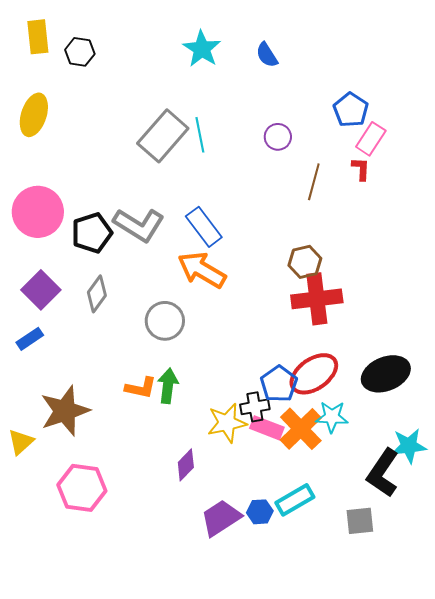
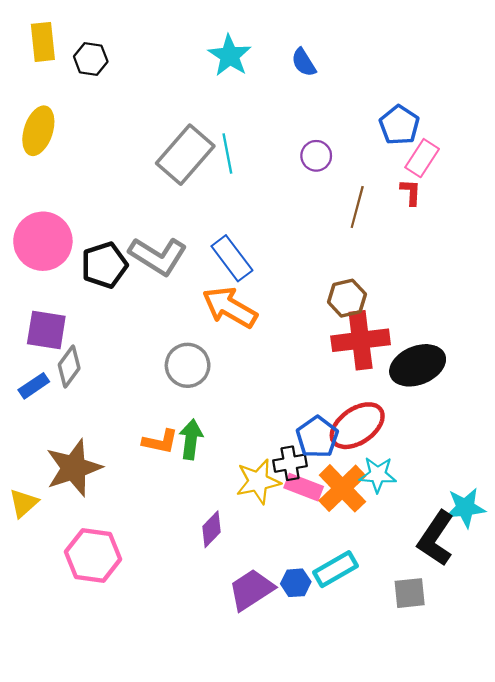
purple square: (41, 290) -> (46, 330), turned -36
gray diamond: (97, 294) -> (69, 366), moved
black ellipse: (386, 374) -> (418, 365), moved

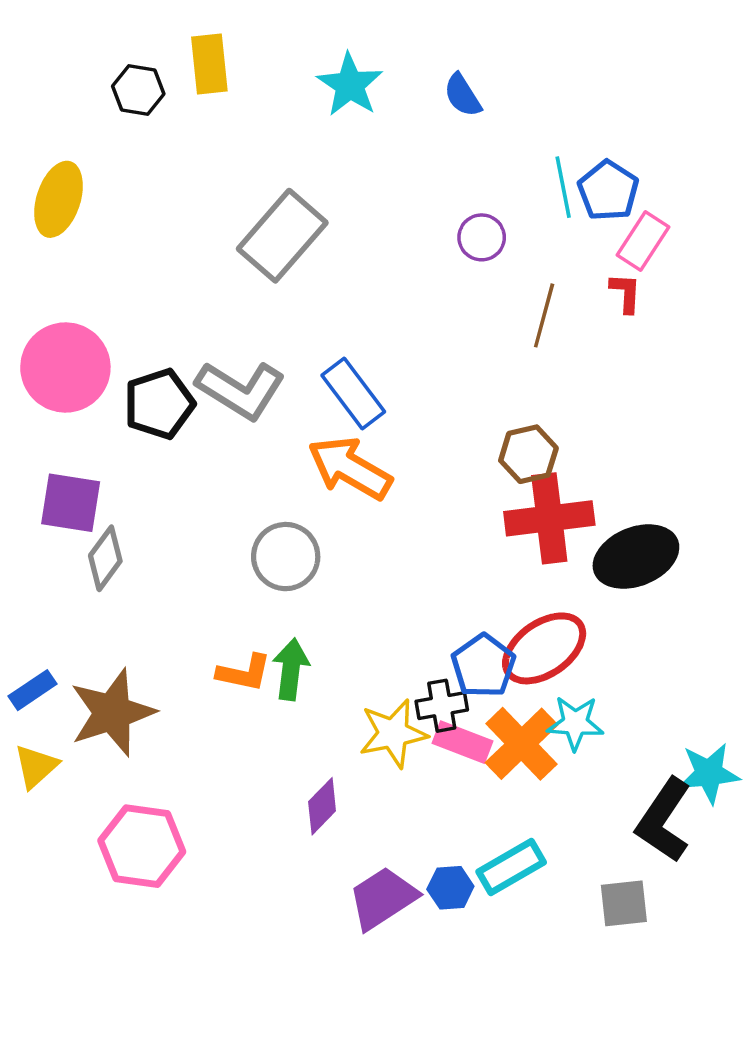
yellow rectangle: (43, 42) -> (209, 64), moved
cyan line: (227, 154) -> (563, 187), moved
blue rectangle: (34, 386) -> (32, 690), moved

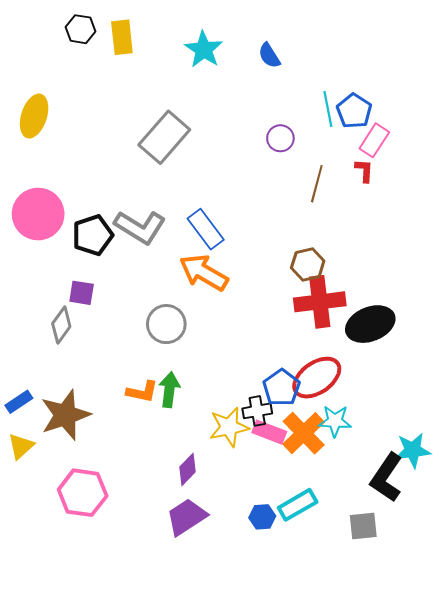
black hexagon: (138, 90) -> (81, 29), moved
purple square: (71, 503) -> (82, 293), moved, size x0.7
purple trapezoid: (383, 898) -> (187, 517), moved

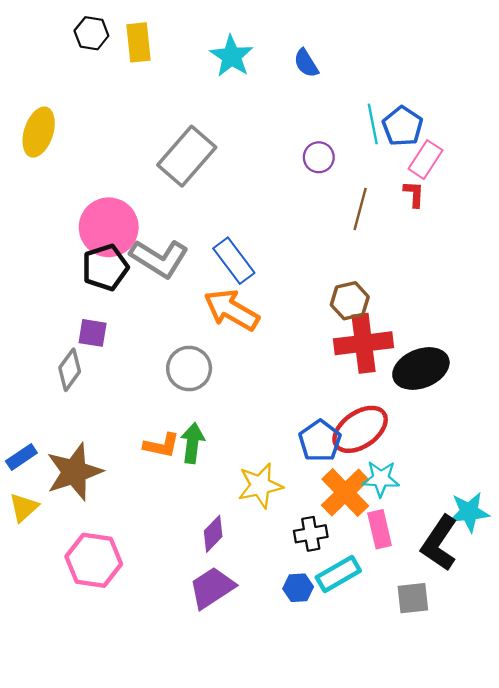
pink circle: (38, 214) -> (109, 227), moved
black cross: (257, 411) -> (311, 534), moved
pink rectangle: (269, 432) -> (380, 529), moved, turned 56

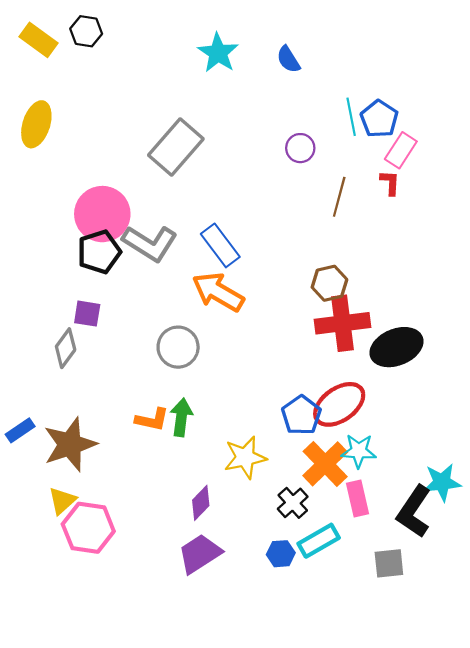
yellow rectangle: (139, 42) -> (39, 40), moved, turned -48
yellow triangle: (24, 507) -> (62, 501), moved
black cross: (311, 534) -> (293, 503), turned -32

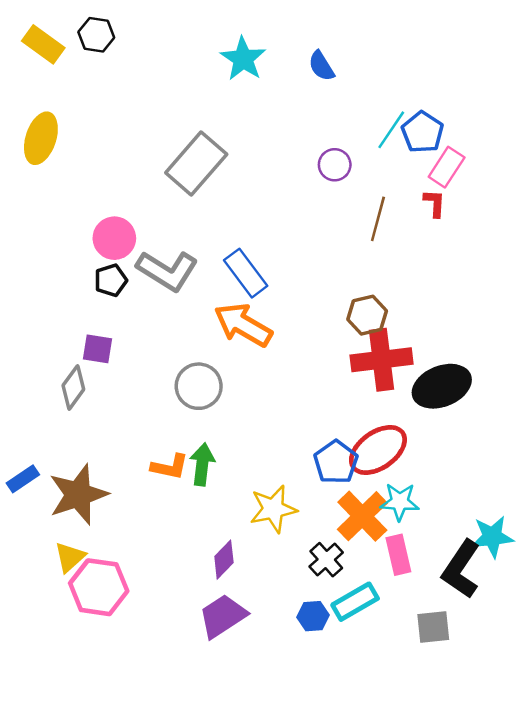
cyan line: (351, 117) -> (391, 130), turned 45
pink circle: (102, 214) -> (114, 238), size x0.7
black pentagon: (99, 252) -> (111, 280), size x0.7

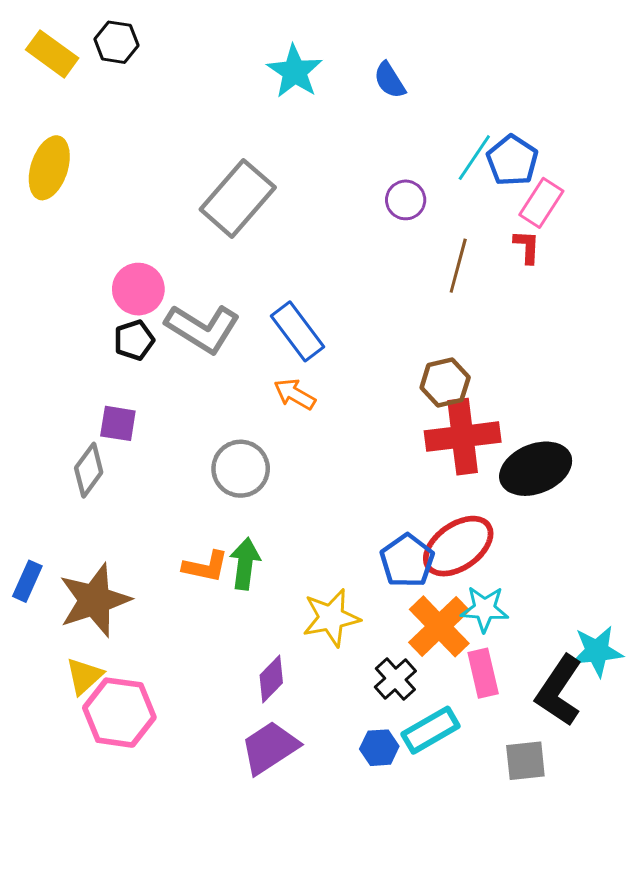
orange arrow: (243, 325) -> (295, 394), size x0.6
blue rectangle: (23, 479) -> (27, 581), turned -32

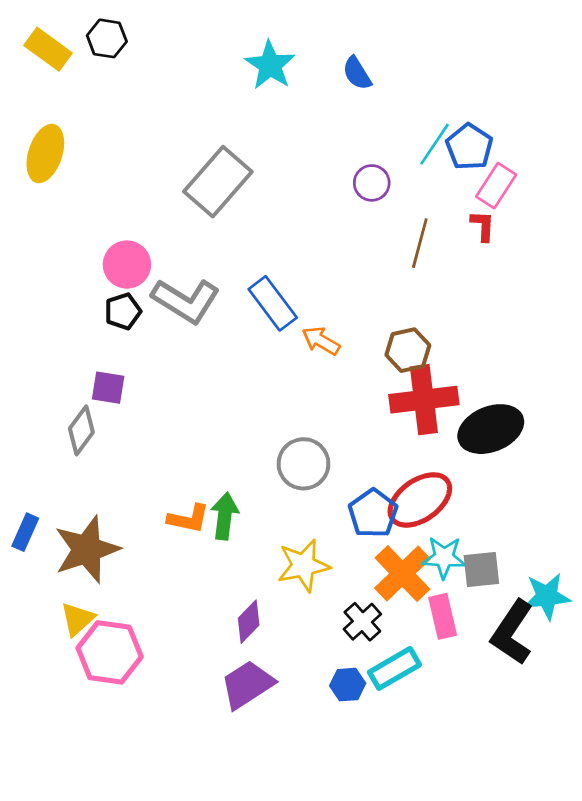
orange arrow: (295, 394) -> (321, 341), moved
gray circle: (241, 469) -> (303, 464), moved
gray square: (525, 761) -> (481, 570), moved

